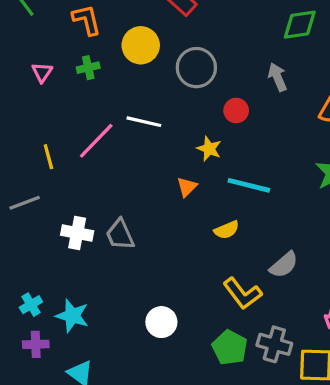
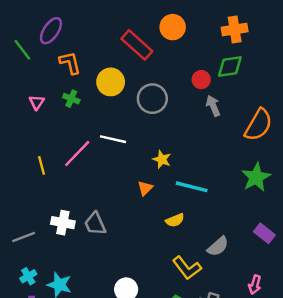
green cross: (88, 68) -> (71, 99), turned 35
red circle: (236, 111) -> (201, 80), moved
gray line: (25, 203) -> (24, 237), moved

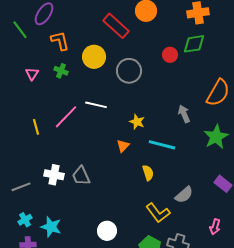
gray arrow: (213, 106) -> (184, 114), moved
yellow semicircle: (175, 220) -> (148, 173), turned -84

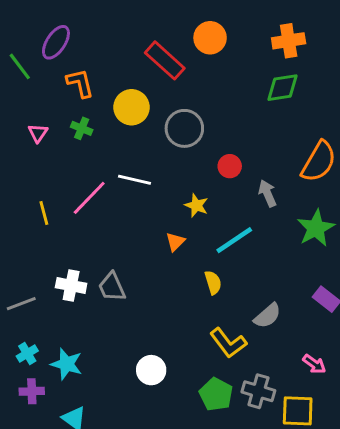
red circle: (170, 55) -> (230, 166), moved
cyan line: (162, 145) -> (234, 240), turned -48
pink arrow: (215, 227) -> (314, 364), turned -70

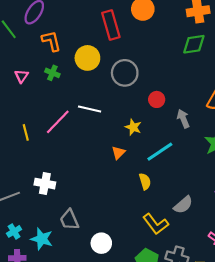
red rectangle: (165, 60) -> (111, 25), turned 32
gray trapezoid: (112, 287) -> (69, 220), moved

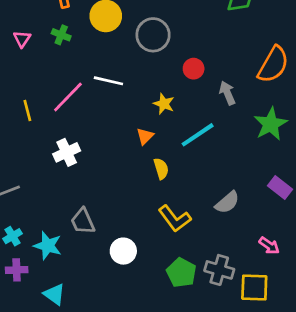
yellow semicircle: (145, 181) -> (161, 169), moved
white cross: (45, 184) -> (67, 152), moved, turned -36
yellow L-shape: (156, 224) -> (175, 219), moved

